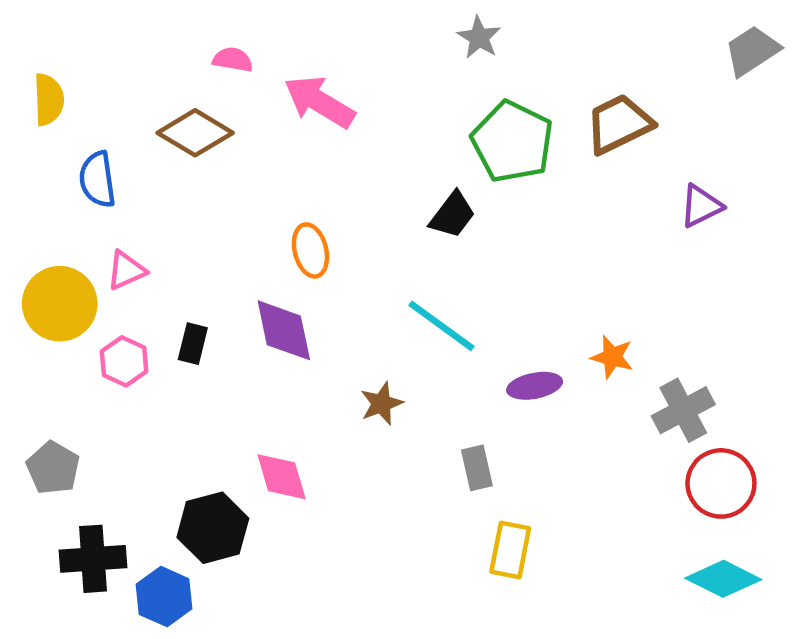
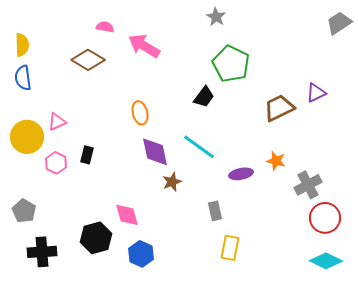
brown trapezoid: (619, 124) -> (279, 108), moved
blue semicircle: (97, 179) -> (23, 78), moved
purple diamond: (284, 330) -> (155, 152), moved
blue hexagon: (164, 597) -> (141, 254), moved

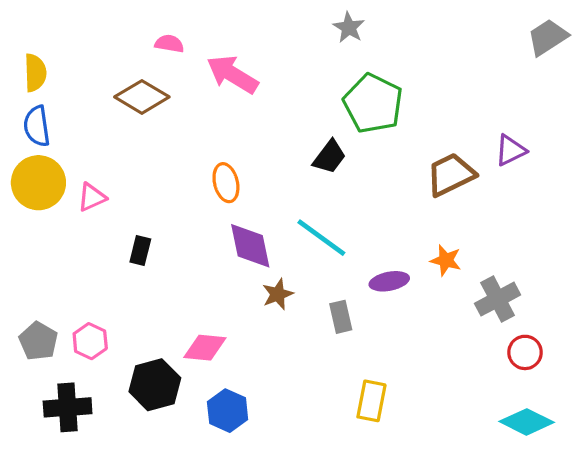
yellow circle: (27, 137) -> (38, 183), moved
pink hexagon: (56, 163) -> (90, 341), moved
gray rectangle: (215, 211) -> (341, 317), moved
pink diamond: (127, 215) -> (205, 348), turned -68
red circle: (325, 218) -> (525, 352), size x0.7

